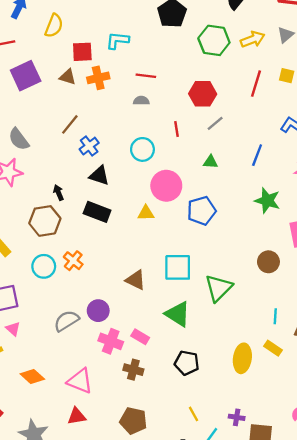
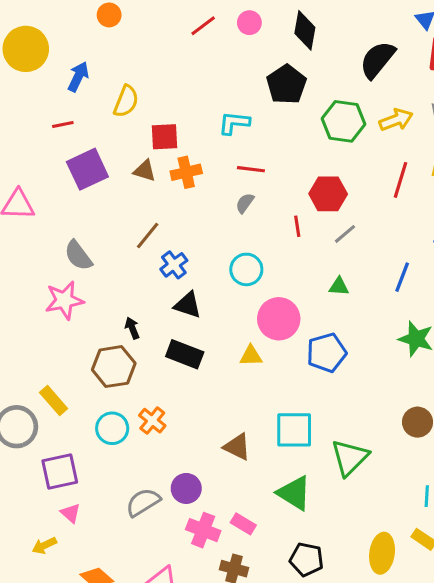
cyan L-shape: (117, 40) -> (234, 123), moved
gray semicircle: (141, 101) -> (245, 203), turned -56
red line: (177, 129) -> (297, 226), moved

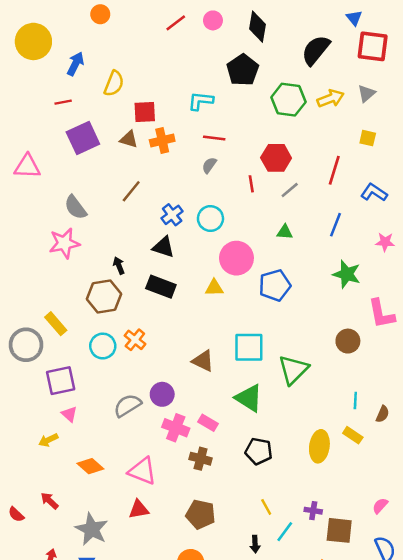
red line: (401, 180) -> (334, 170), moved
blue cross: (174, 265) -> (172, 215), moved

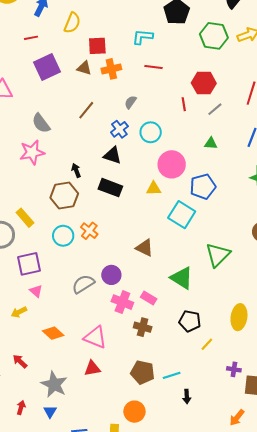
gray semicircle: (209, 165) -> (130, 102), moved
cyan square: (249, 347) -> (182, 215), moved, turned 32
yellow line: (266, 507) -> (207, 344), moved, turned 72
cyan line: (285, 532) -> (172, 375), moved, turned 36

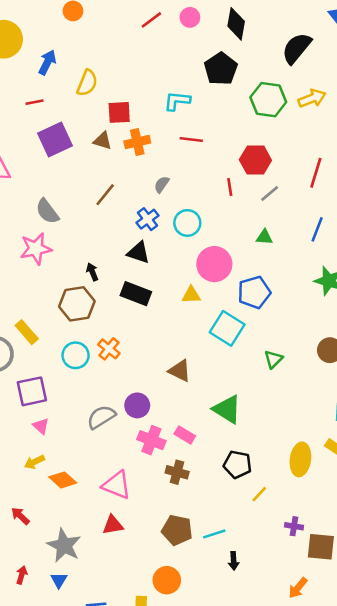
green triangle: (218, 255) -> (273, 359), moved, size x0.6
yellow arrow: (19, 312) -> (34, 462), moved

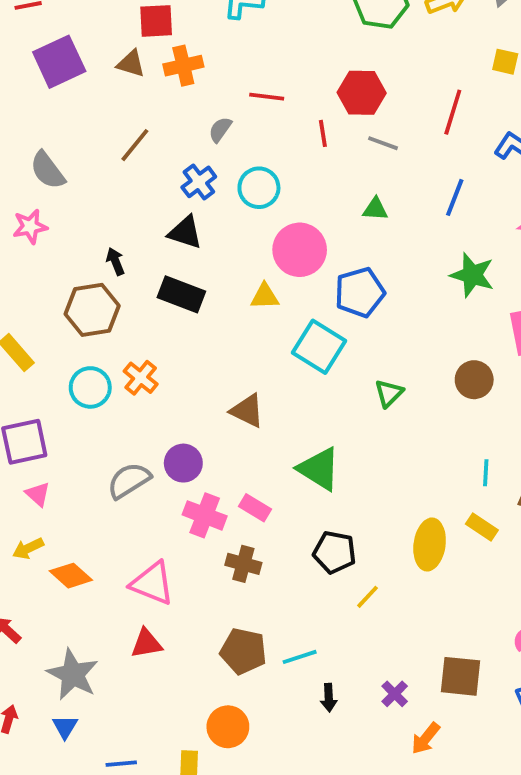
red line: (191, 139) -> (267, 97), moved
gray line: (270, 193) -> (383, 143), turned 60
pink star: (36, 249) -> (30, 227), size x0.7
purple cross: (294, 526) -> (395, 694), moved, turned 36

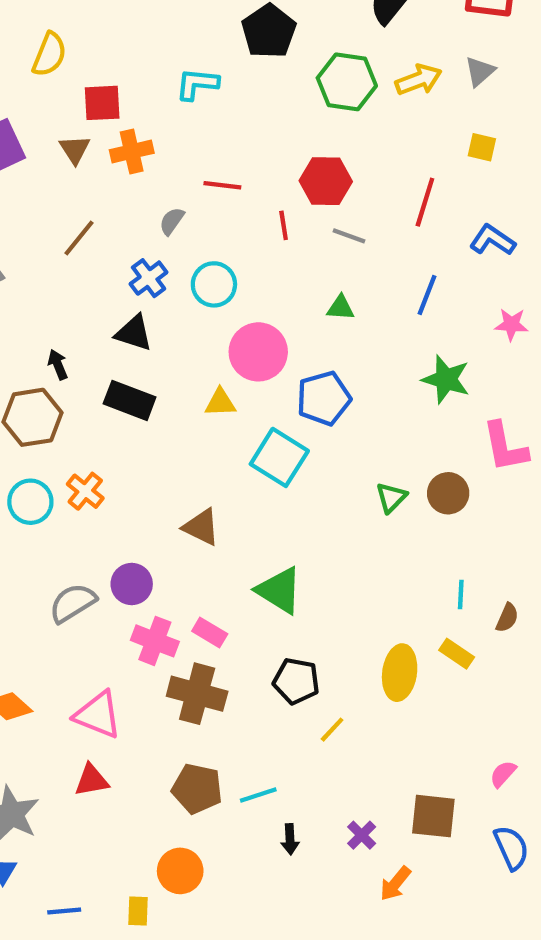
brown triangle: (131, 64) -> (75, 149), turned 40
green triangle: (389, 393) -> (391, 497), moved
brown cross: (243, 564) -> (197, 694), size x1.5

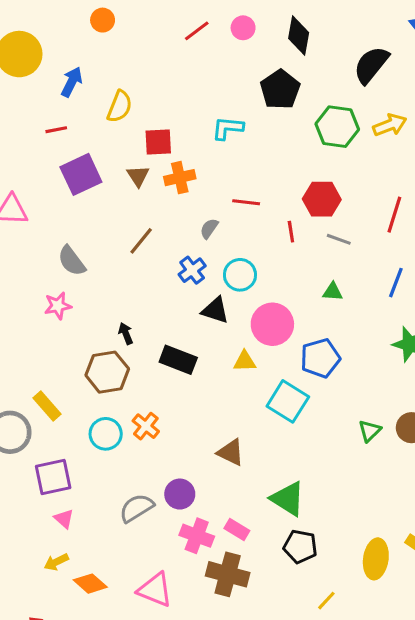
black triangle: (134, 333) -> (215, 310), moved
black pentagon: (296, 681) -> (300, 547), moved

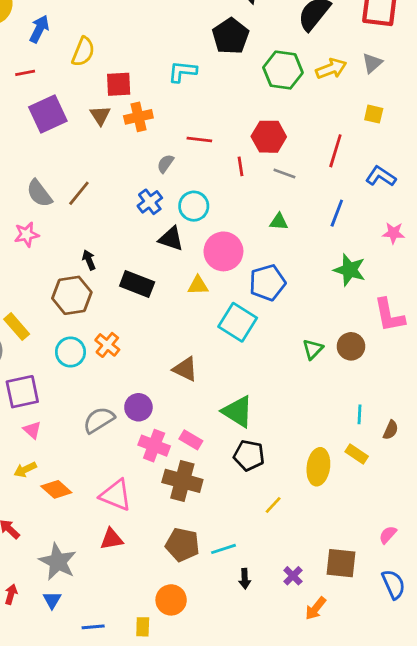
brown line: (141, 241) -> (79, 193), moved

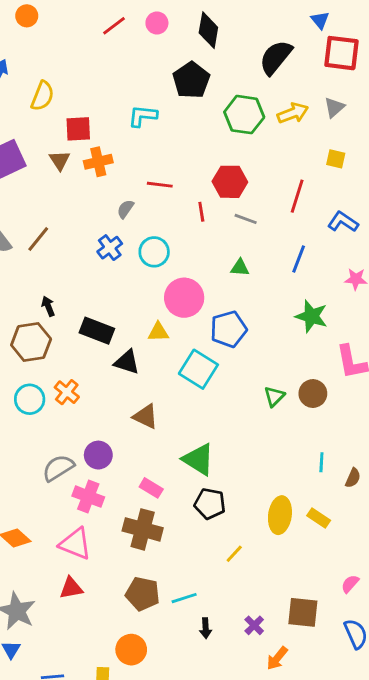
black triangle: (171, 239) -> (127, 362), moved
pink cross: (154, 446) -> (88, 497), moved
yellow rectangle: (357, 454) -> (319, 518), moved

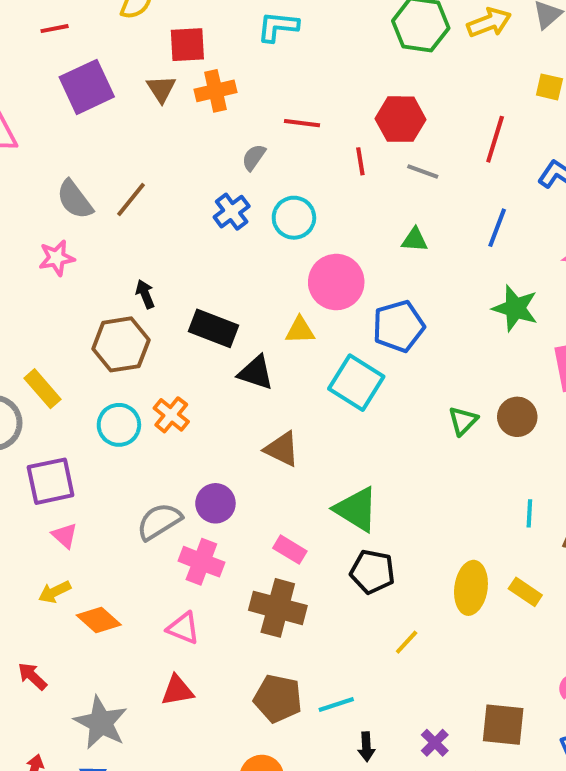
pink triangle: (75, 544) -> (183, 628), size x0.7

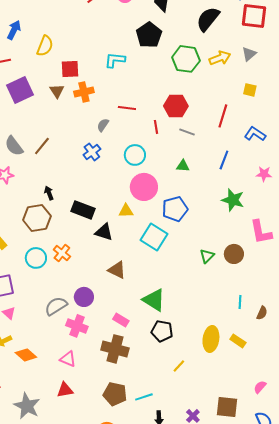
cyan circle: (294, 218) -> (135, 155), moved

